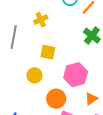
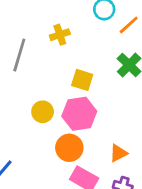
yellow square: (48, 52) -> (82, 80), moved
pink hexagon: (76, 75) -> (79, 114), moved

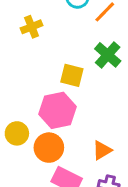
yellow square: (82, 80) -> (72, 75), moved
yellow circle: (43, 112) -> (17, 133), moved

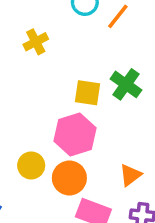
green cross: (108, 55) -> (126, 84), moved

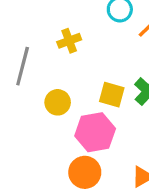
yellow circle: (31, 165) -> (58, 102), moved

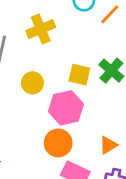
yellow cross: (69, 41) -> (41, 29), size x1.4

